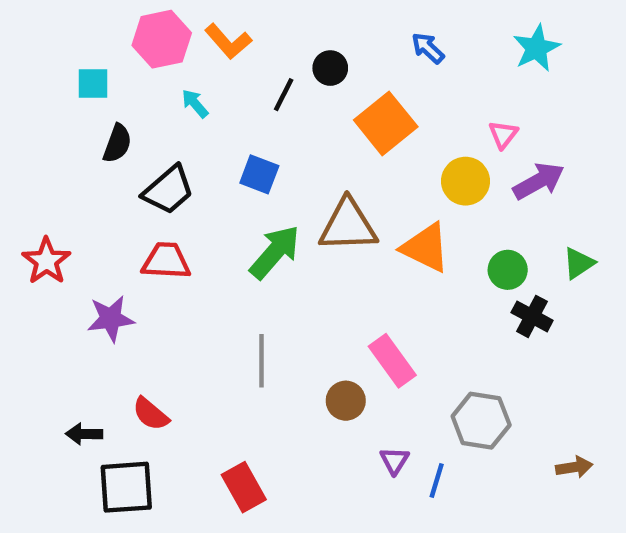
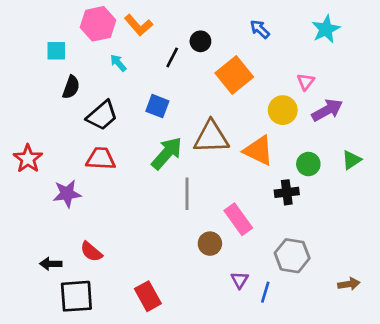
black cross: (532, 316) -> (287, 192), moved, turned -35
gray line: (261, 361) -> (187, 194), moved

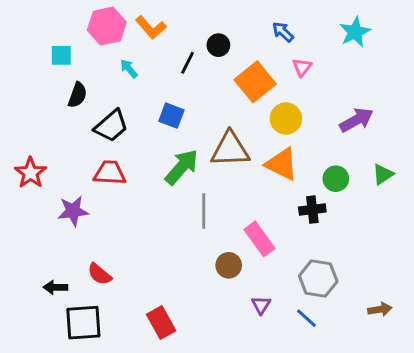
pink triangle: (306, 82) -> (302, 67), moved
yellow circle: (283, 110) -> (286, 119), moved
blue line: (265, 292) -> (306, 318), moved, turned -65

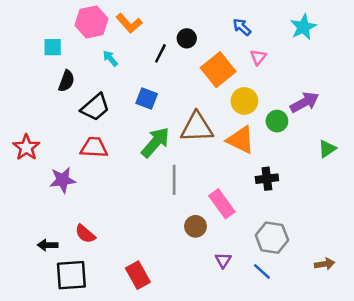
green circle: (336, 179) -> (277, 121), moved

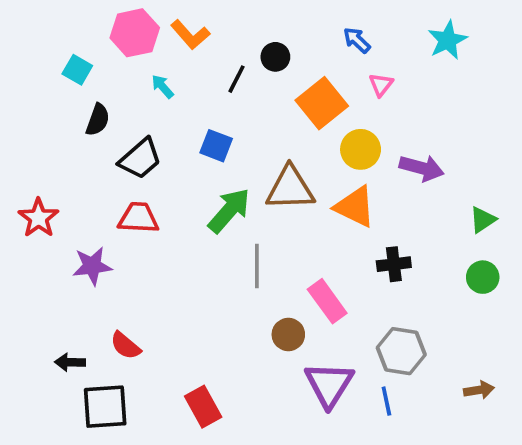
cyan square: (53, 47) -> (77, 70), turned 30
purple arrow: (305, 102) -> (422, 168), moved, turned 44
green circle: (277, 121) -> (483, 277), moved
purple triangle: (223, 260) -> (329, 384), size x2.0
blue line: (262, 271) -> (386, 401), turned 36

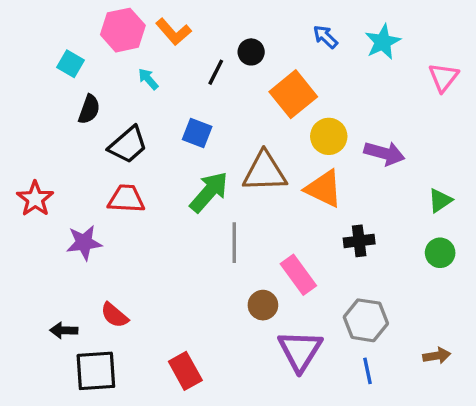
cyan star: (448, 40) -> (383, 42), moved
pink triangle: (381, 85) -> (443, 77), moved, size x1.4
blue line: (386, 401) -> (368, 371), moved

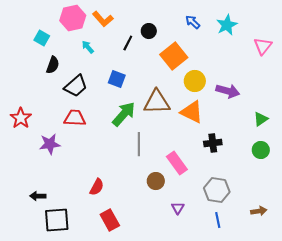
red semicircle: (114, 315) -> (97, 187), moved, turned -102
purple triangle: (300, 351) -> (178, 208), size x0.5

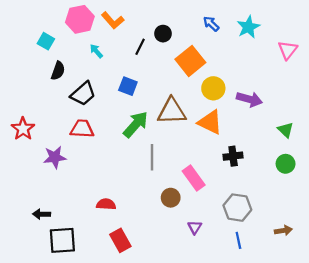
green triangle: (261, 119) -> (286, 130), turned -42
red semicircle: (97, 187) -> (106, 204), turned -114

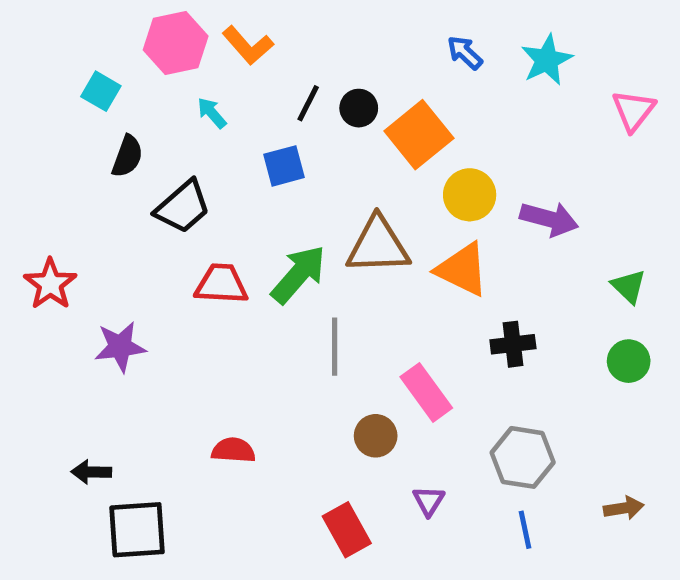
black circle: (163, 34) -> (359, 108), moved
blue square: (128, 86) -> (284, 166), moved, turned -36
red trapezoid: (82, 129) -> (221, 284), moved
red rectangle: (120, 240) -> (347, 530), moved

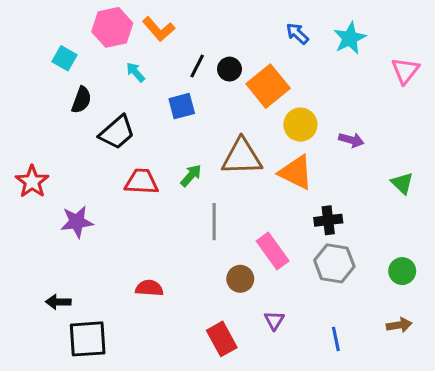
purple arrow: (549, 219) -> (351, 140), size x0.7
green arrow: (298, 274) -> (191, 175), size x0.6
green circle: (629, 361) -> (402, 271), moved
gray hexagon: (523, 457) -> (334, 263), moved

